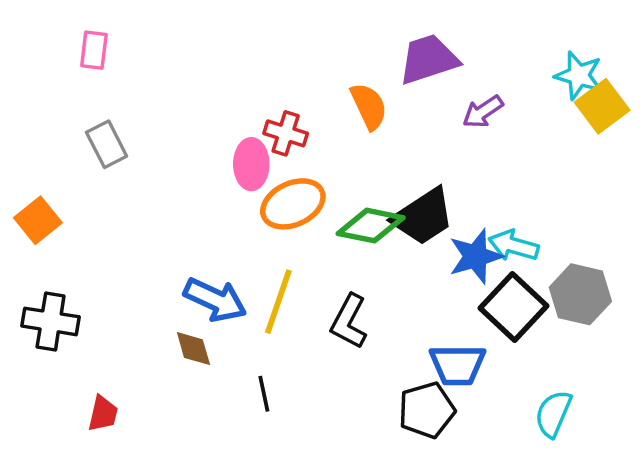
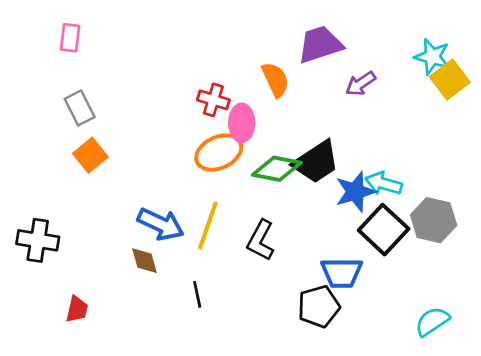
pink ellipse: (251, 164) -> (242, 123), moved
orange square: (38, 220) -> (90, 155), moved
cyan semicircle: (553, 414) -> (432, 321), moved, turned 33

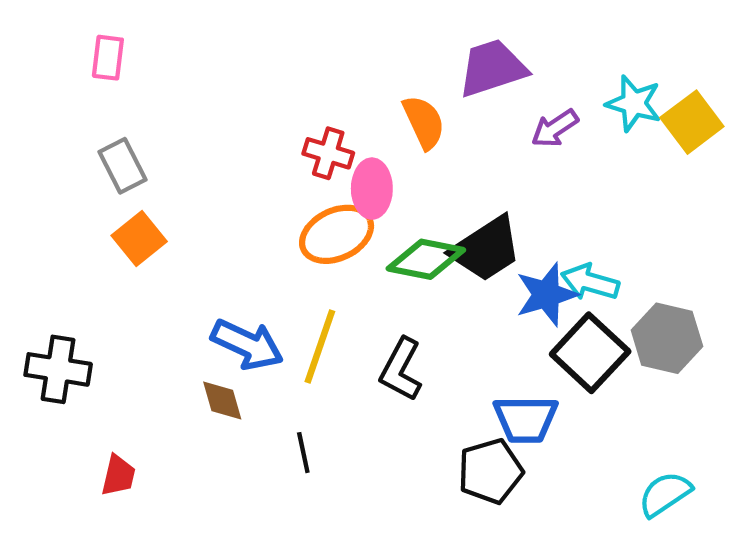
cyan star: (432, 57) -> (634, 103), moved

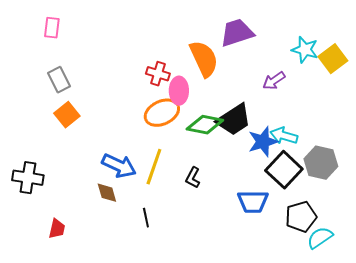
orange semicircle: (424, 122) -> (204, 59), size x1.4
purple arrow: (555, 128) -> (274, 81), moved
black L-shape: (401, 369) -> (193, 178), size x0.7
black pentagon: (490, 471) -> (301, 217), moved

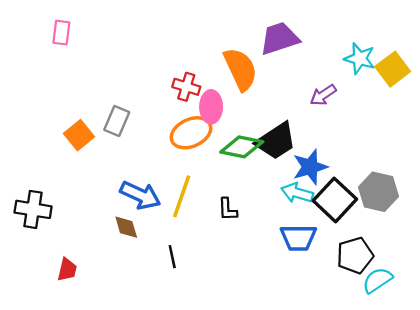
gray rectangle: (59, 80) -> (117, 121), moved, turned 50
cyan arrow: (284, 136) -> (297, 193), moved
black L-shape: (193, 178) -> (228, 209), turned -30

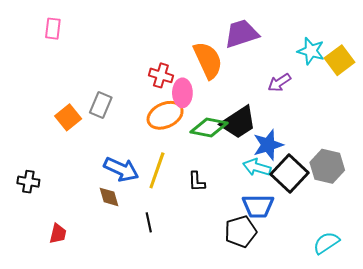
black cross: (33, 209) -> (28, 182), size x0.7
black pentagon: (355, 255) -> (241, 232), moved

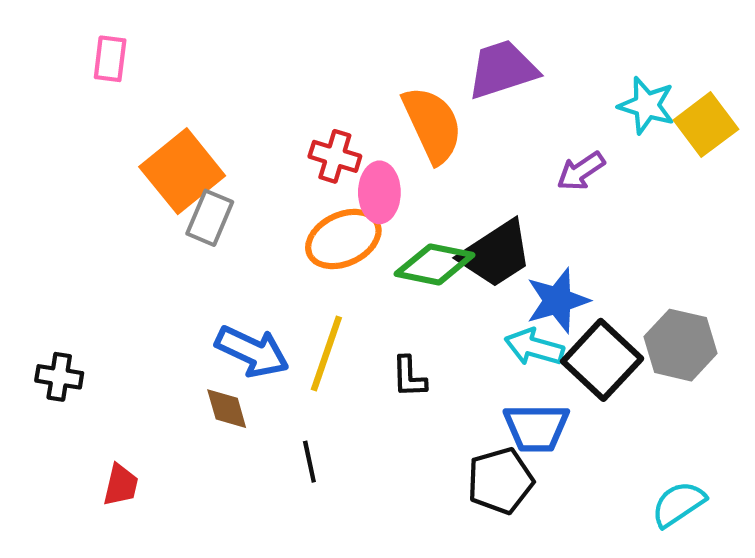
orange square: (68, 117) -> (182, 171), moved, size x1.5

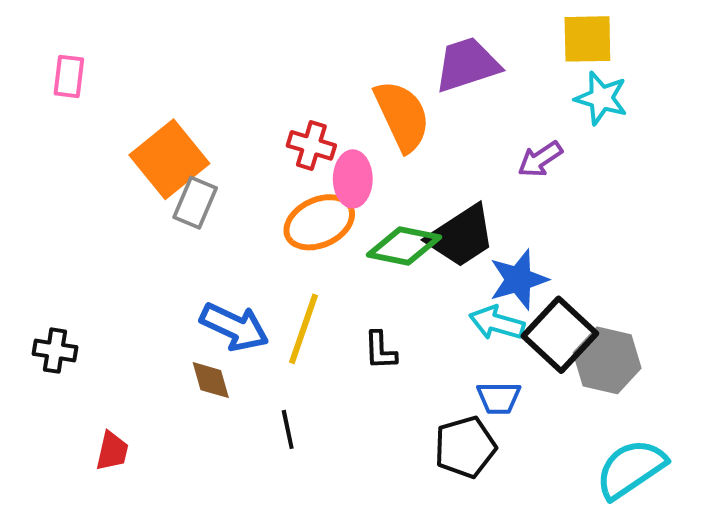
pink rectangle: (110, 59) -> (69, 76), moved
yellow square: (706, 125) -> (587, 39), moved, turned 36
gray hexagon: (681, 345) -> (607, 360), moved
blue trapezoid: (536, 428) -> (499, 398), size x0.7
cyan semicircle: (678, 504) -> (631, 469), size x1.4

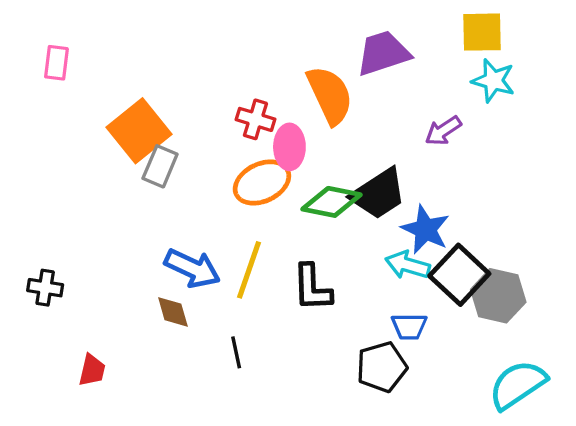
blue star: (518, 280) -> (425, 229), turned -30
black L-shape: (380, 351) -> (312, 288), size x1.5

